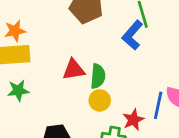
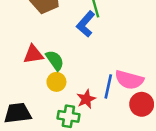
green semicircle: (98, 76) -> (55, 60), turned -40

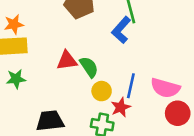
yellow circle: (56, 82) -> (102, 91), moved
blue line: (108, 86) -> (131, 86), moved

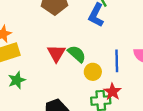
red triangle: (67, 61) -> (56, 53), turned -36
red star: (121, 107) -> (112, 92), moved

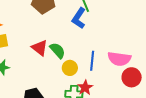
red triangle: (56, 53) -> (40, 48), turned -30

